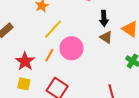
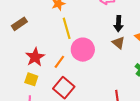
yellow line: (53, 29) -> (67, 28), turned -65
orange line: (49, 55) -> (59, 62), moved

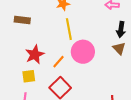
brown rectangle: (19, 24) -> (22, 20), turned 35
yellow square: (31, 79) -> (29, 76), turned -32

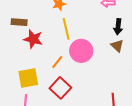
red star: (35, 55) -> (33, 39), moved, turned -30
yellow square: (29, 76) -> (28, 78), size x1.5

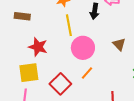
black arrow: (118, 27) -> (95, 11), moved
red star: (33, 39) -> (38, 47), moved
orange line: (57, 62) -> (87, 73), moved

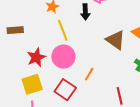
brown triangle: (119, 44) -> (116, 40), size x1.5
red star: (38, 47) -> (36, 57), turned -30
pink circle: (83, 48) -> (63, 57), moved

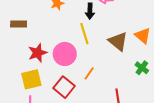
yellow line: (63, 30) -> (84, 34), moved

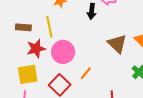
brown rectangle: (19, 24) -> (23, 27), moved
yellow line: (84, 34) -> (49, 27), moved

